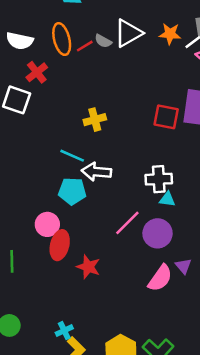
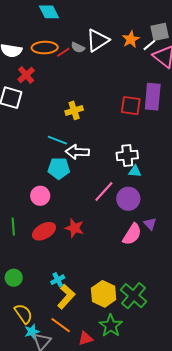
orange star: (170, 34) -> (131, 39), turned -30
orange ellipse: (62, 39) -> (45, 48), turned -75
red ellipse: (60, 245) -> (44, 231), moved, turned 50

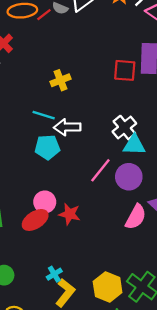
white cross: (127, 155) -> (124, 128), turned -30
cyan triangle: (135, 171) -> (134, 145), size x1.5
pink circle: (40, 196) -> (45, 202), moved

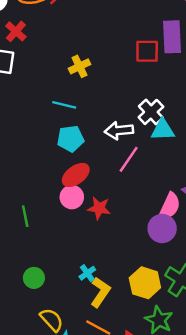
white arrow: (67, 127) -> (119, 130), moved
purple circle: (129, 177) -> (162, 228), moved
red ellipse: (35, 220) -> (76, 175), moved

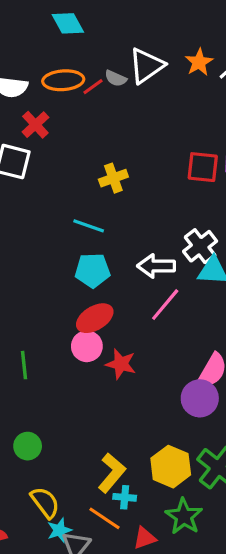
cyan cross: (87, 273) -> (125, 497), moved, turned 35

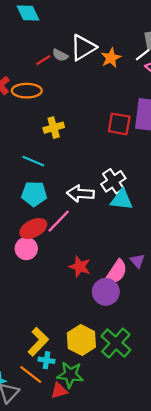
orange star: (199, 62) -> (111, 58), moved
orange ellipse: (63, 80) -> (27, 91), moved
pink line: (165, 305) -> (59, 221), moved
red star: (121, 364) -> (80, 267), moved
green star: (184, 516) -> (70, 375), moved, turned -30

